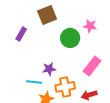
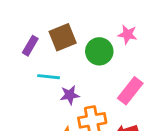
brown square: (47, 15) -> (63, 37), moved
cyan line: (34, 82) -> (49, 77), moved

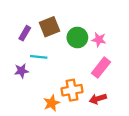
pink star: (127, 34) -> (99, 40), moved
purple star: (70, 95) -> (21, 71), moved

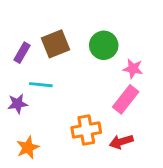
green circle: (77, 37) -> (104, 45), moved
pink star: (99, 40) -> (133, 69), moved
orange star: (52, 103) -> (28, 148), moved

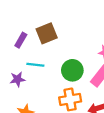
green circle: (104, 45) -> (72, 70), moved

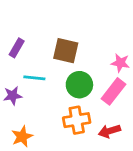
brown square: (47, 33) -> (66, 51), moved, turned 35

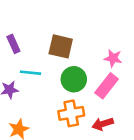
purple rectangle: (17, 48) -> (13, 44), turned -54

